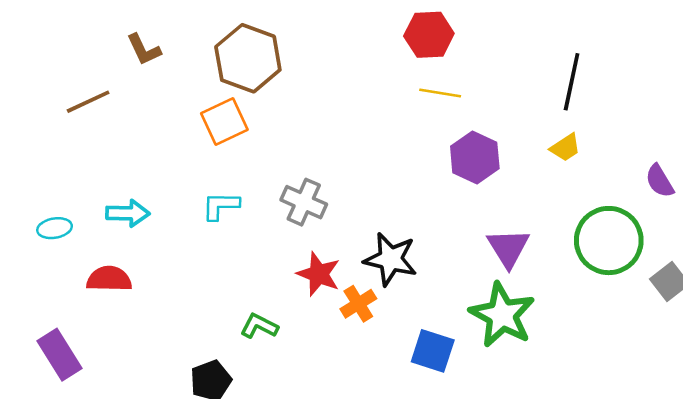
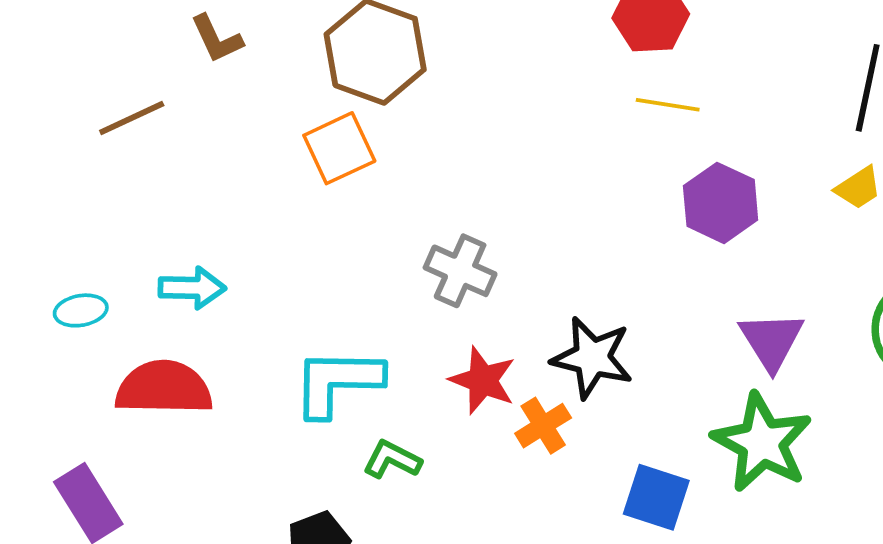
cyan L-shape: (221, 206) -> (337, 382), moved, size x1.6
red semicircle: (109, 279) -> (164, 388), size x1.4

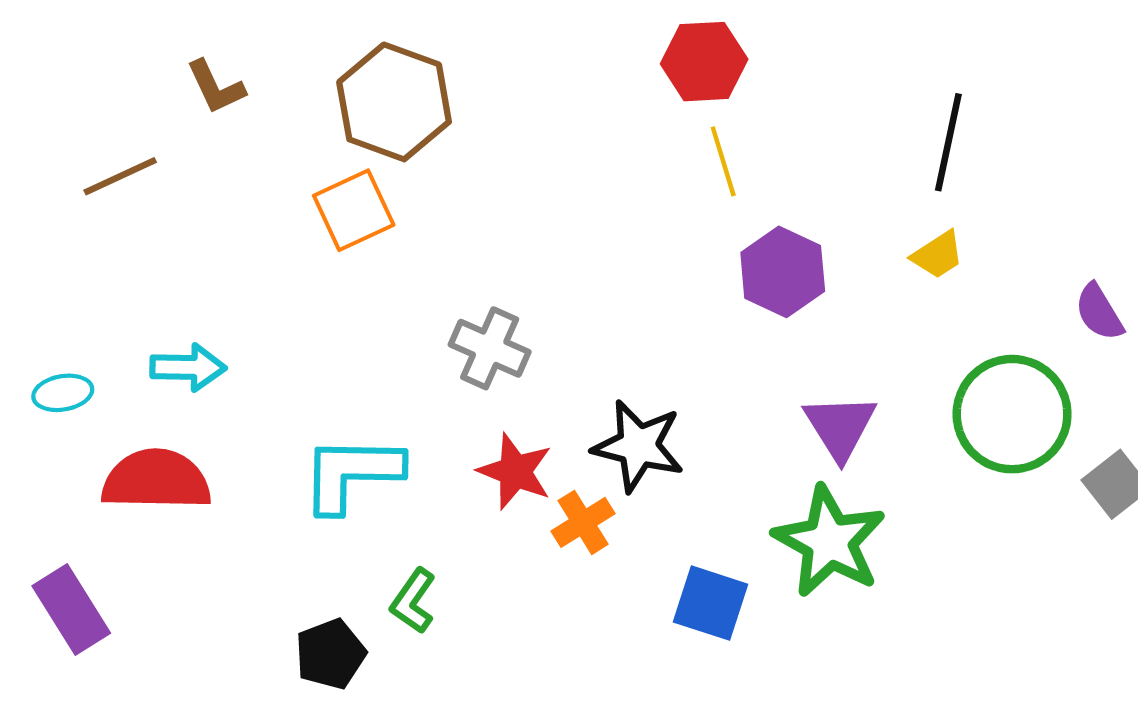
yellow line: (668, 105) -> (723, 161), turned 64
green L-shape: (392, 460) -> (413, 601), moved, turned -82

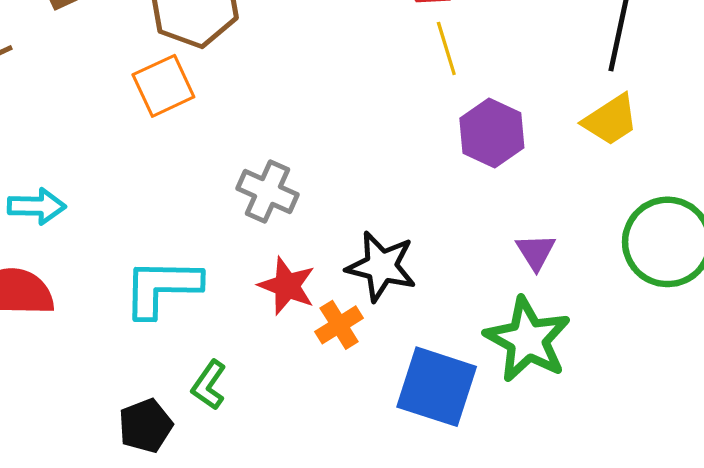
yellow trapezoid: (938, 255) -> (611, 120), size x1.4
purple triangle: (840, 427) -> (536, 252), size x0.7
blue square: (710, 603) -> (437, 387), size x1.4

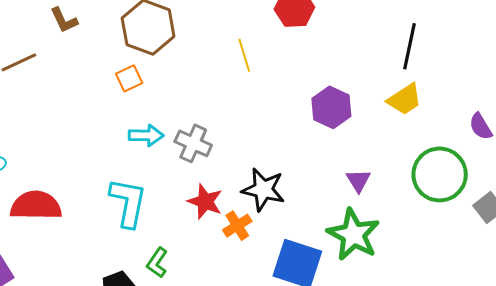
yellow line: (446, 48) -> (244, 55), moved
orange square: (163, 86) -> (129, 78), size x0.7
cyan arrow: (37, 206) -> (146, 135), moved
cyan L-shape: (162, 287) -> (128, 203), turned 100

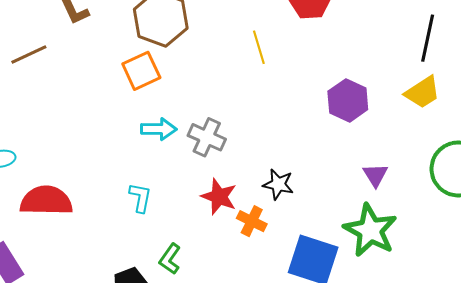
orange square: (129, 78) -> (141, 71), size x1.4
black star: (263, 190) -> (278, 184), size x0.7
cyan L-shape: (128, 203) -> (140, 198), size x0.6
orange cross: (237, 226) -> (252, 221), turned -32

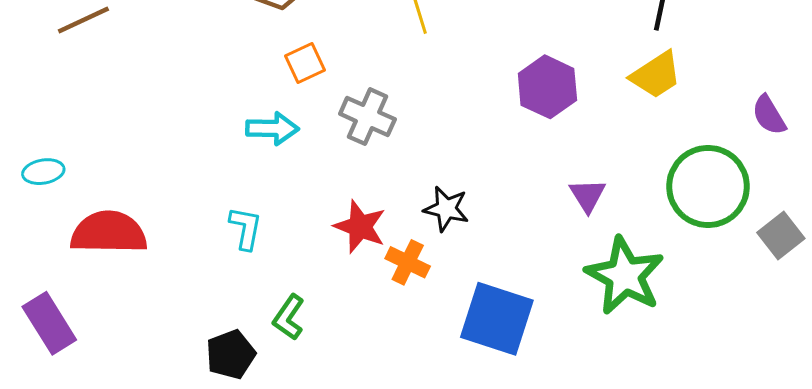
orange square: (141, 71) -> (305, 63), moved, size x0.7
gray cross: (207, 137) -> (367, 117), moved
green star: (370, 230) -> (625, 276), moved

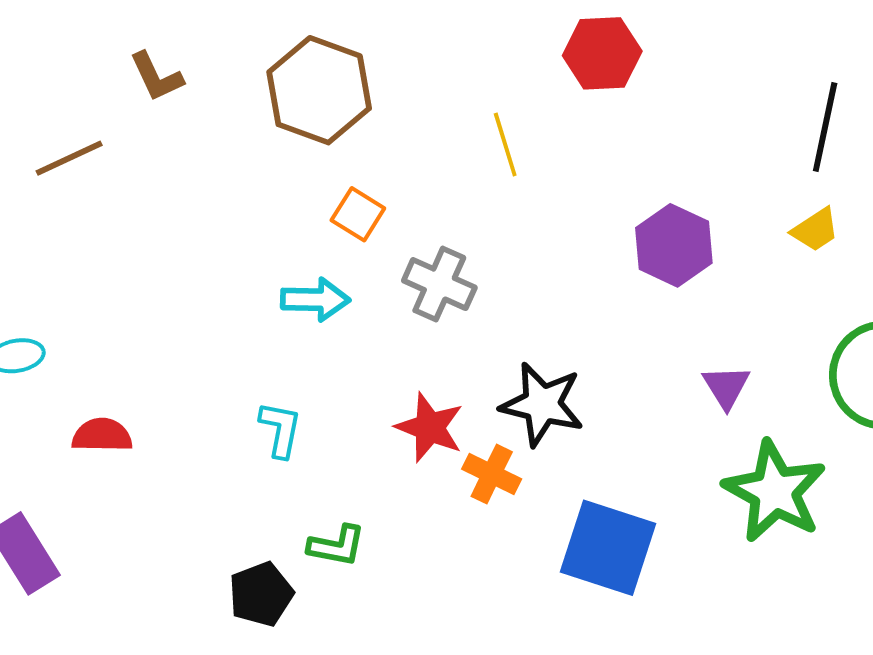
orange square: (305, 63) -> (358, 214), turned -33
yellow trapezoid: (656, 75) -> (815, 230), size x0.7
black star: (446, 209) -> (542, 404), size x1.4
red semicircle: (109, 233) -> (102, 435), size x0.6
green L-shape: (289, 317) -> (337, 546), turned -114

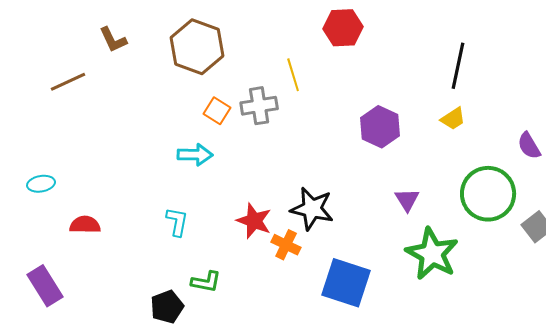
gray cross: (439, 284) -> (259, 106), moved, turned -33

